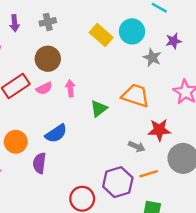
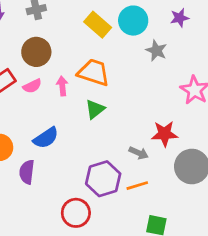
purple star: (174, 41) -> (180, 18), moved
orange trapezoid: (136, 96) -> (94, 72), moved
orange line: (149, 174) -> (137, 186), moved
purple hexagon: (118, 182) -> (103, 179), moved

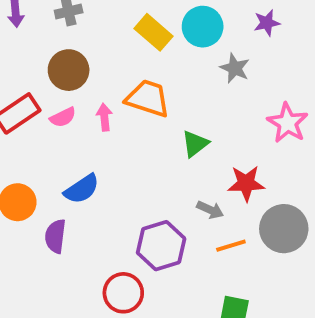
green triangle: (95, 109) -> (195, 144), moved
orange line: (137, 186) -> (231, 246), moved

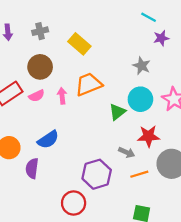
cyan circle: (203, 27) -> (140, 99), moved
yellow rectangle: (153, 32) -> (79, 44), moved
orange trapezoid: (148, 98) -> (89, 84), turned -40

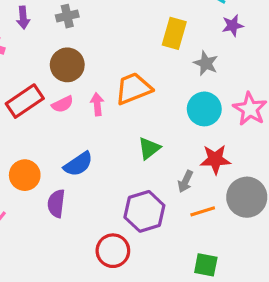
yellow rectangle: (79, 44) -> (174, 33), moved, turned 65
green triangle: (117, 112) -> (149, 148), moved
gray arrow: (127, 152) -> (185, 181), turned 91

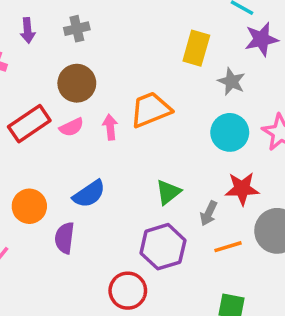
purple star: (233, 26) -> (261, 39), size x1.4
green triangle: (149, 148) -> (168, 192), moved

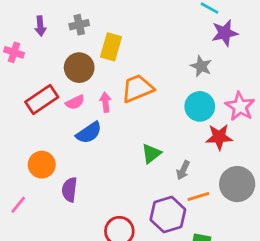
yellow rectangle: (196, 48) -> (111, 47), moved
red star: (242, 189) -> (219, 137), moved
blue semicircle: (89, 194) -> (89, 133), moved
purple hexagon: (163, 247) -> (168, 215), moved

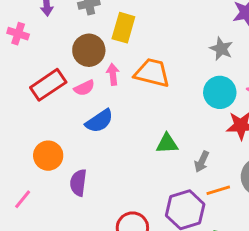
orange trapezoid: (137, 88) -> (152, 73), turned 36
pink arrow: (105, 102) -> (113, 74), moved
green triangle: (151, 154) -> (167, 144), turned 35

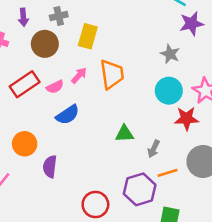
brown circle: (89, 50) -> (45, 44), moved
orange trapezoid: (152, 73) -> (112, 74), turned 68
pink arrow: (113, 74) -> (79, 75), turned 48

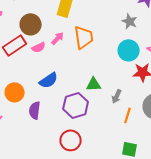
brown circle: (45, 44) -> (31, 24), moved
blue semicircle: (68, 115) -> (49, 80), moved
orange line: (168, 173) -> (128, 115), turned -56
purple hexagon: (140, 189) -> (76, 105), moved

